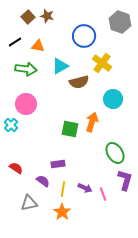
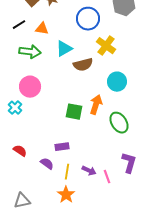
green ellipse: (115, 153) -> (119, 123), moved
gray triangle: (29, 203) -> (22, 201), moved

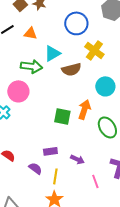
green arrow: (30, 52) -> (31, 66), moved
purple arrow: (89, 171) -> (77, 159), moved

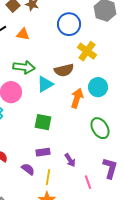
cyan triangle: (52, 53) -> (45, 84), moved
orange arrow: (84, 109) -> (77, 98), moved
green square: (62, 116) -> (43, 122), moved
purple arrow: (77, 159) -> (70, 160), turned 32

